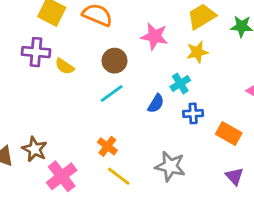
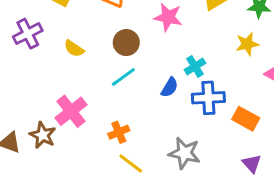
purple cross: (36, 52) -> (28, 34), moved, turned -32
yellow star: (197, 52) -> (247, 44), moved
blue cross: (193, 113) -> (208, 98), size x1.5
orange cross: (107, 146) -> (119, 132), turned 30
pink cross: (62, 176) -> (71, 111), moved

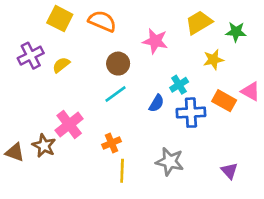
yellow star: (247, 44) -> (213, 60), moved
yellow semicircle: (74, 49) -> (61, 65), moved, turned 108
orange rectangle: (246, 119) -> (224, 101), moved
yellow line: (131, 164) -> (122, 171), turned 55

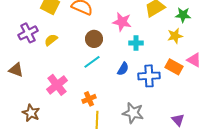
yellow star: (213, 60) -> (175, 36), moved
cyan cross: (179, 85) -> (136, 43), moved, turned 32
brown star: (44, 146) -> (31, 113), moved
brown triangle: (15, 152) -> (16, 70), moved

